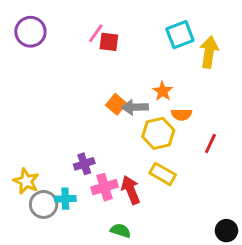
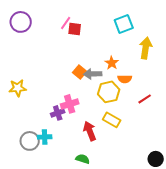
yellow arrow: (209, 52) -> (146, 48), moved
red line: (210, 144) -> (145, 99), turned 32
yellow star: (26, 181) -> (18, 88), moved, turned -30
pink cross: (105, 187) -> (70, 104), moved

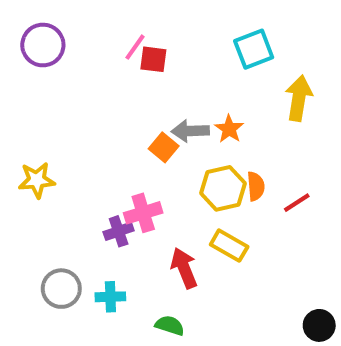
gray arrow: (93, 74) -> (190, 131), moved
orange semicircle: (125, 79) -> (256, 186), moved, turned -96
cyan cross: (45, 137) -> (110, 297), moved

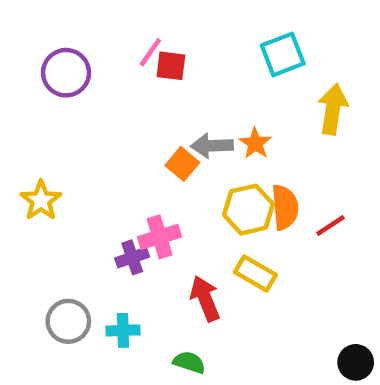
purple circle: (43, 45) -> (66, 73), moved
yellow star: (37, 180) -> (41, 200), turned -30
orange semicircle: (256, 186) -> (285, 207), size x1.4

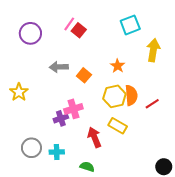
red square: (171, 66) -> (79, 30), turned 32
gray arrow: (212, 146) -> (59, 67), moved

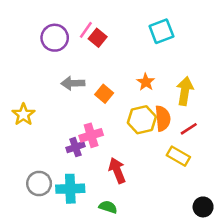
purple circle: (30, 33) -> (55, 38), moved
yellow arrow: (153, 50) -> (185, 91), moved
yellow rectangle: (118, 126) -> (178, 156), moved
cyan cross: (57, 152) -> (70, 189), size x1.5

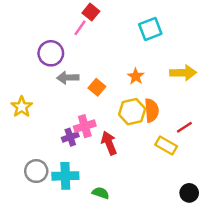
purple circle: (55, 38) -> (51, 53), moved
red square: (98, 38) -> (91, 12), moved
yellow arrow: (185, 91) -> (183, 73), moved, turned 80
red line: (189, 129) -> (184, 127), moved
red arrow: (117, 170) -> (109, 143), moved

